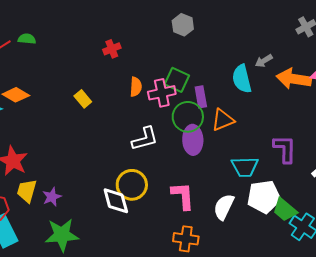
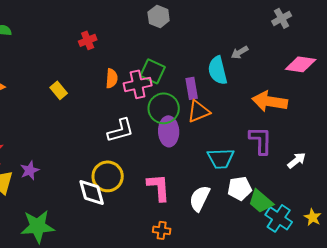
orange arrow: (294, 79) -> (270, 101), moved
purple rectangle: (201, 97) -> (192, 88), moved
purple star: (52, 197) -> (30, 170), moved
white pentagon: (264, 197) -> (240, 188), size x0.7
orange cross: (186, 239) -> (162, 230), size x0.7

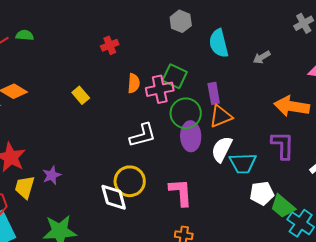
cyan semicircle: (218, 70) -> (219, 43), moved
white semicircle: (200, 198) -> (222, 149), moved

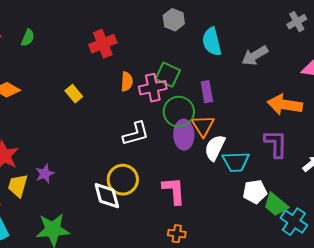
green semicircle: (25, 35) -> (28, 38), moved, turned 108
red cross: (110, 45) -> (103, 44), size x1.5
gray arrow: (262, 57) -> (255, 56), size x1.5
orange triangle: (221, 116) -> (203, 126), moved, turned -40

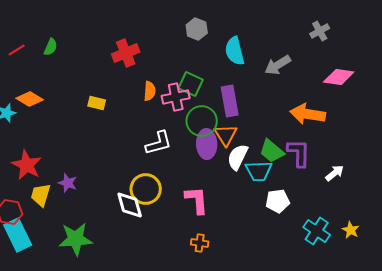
purple rectangle: (207, 92) -> (230, 101), size x1.4
yellow rectangle: (74, 94) -> (97, 103), turned -36
purple star: (45, 174) -> (68, 183), turned -30
green trapezoid: (276, 205) -> (272, 151), moved

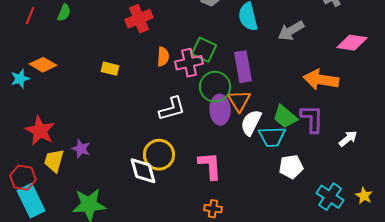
red line: (17, 50) -> (30, 16), turned -36

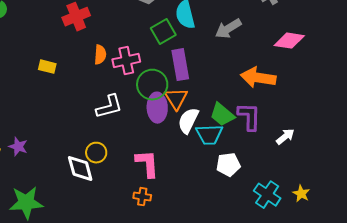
green square: (204, 50) -> (163, 32), moved, turned 35
yellow circle: (159, 155) -> (96, 153), size x0.7
orange cross: (213, 209) -> (142, 197), moved

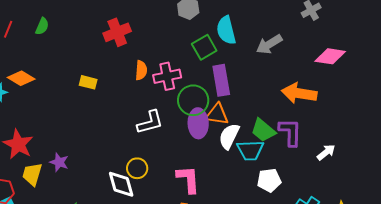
orange triangle: (176, 99) -> (217, 114), turned -50

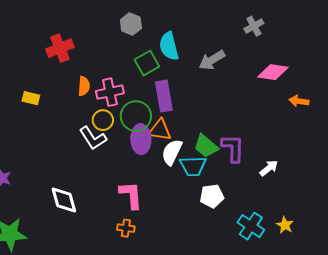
orange arrow: (299, 93) -> (299, 101), moved, size x0.6
white L-shape: (150, 122) -> (93, 138), turned 72
yellow circle: (137, 168) -> (103, 120), moved

